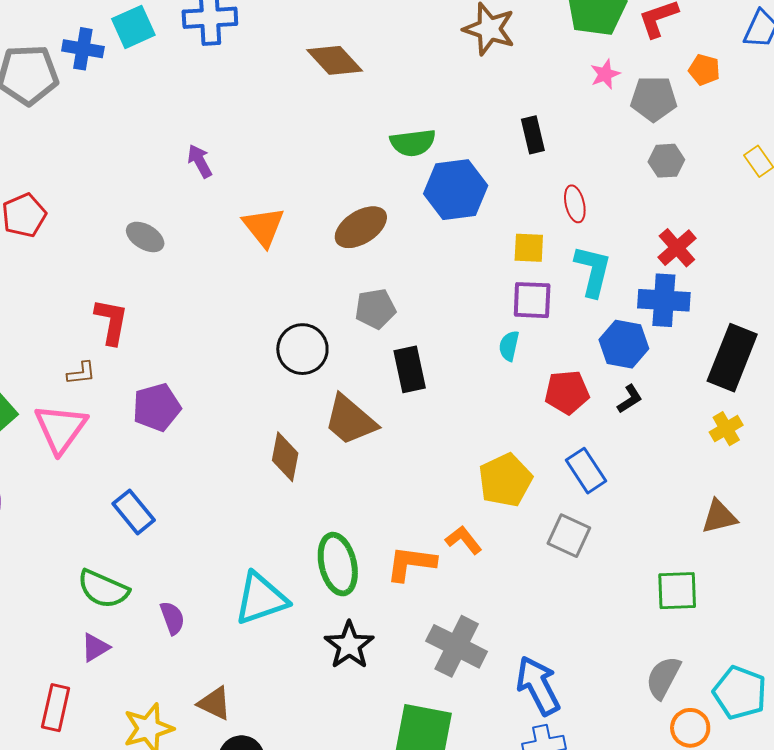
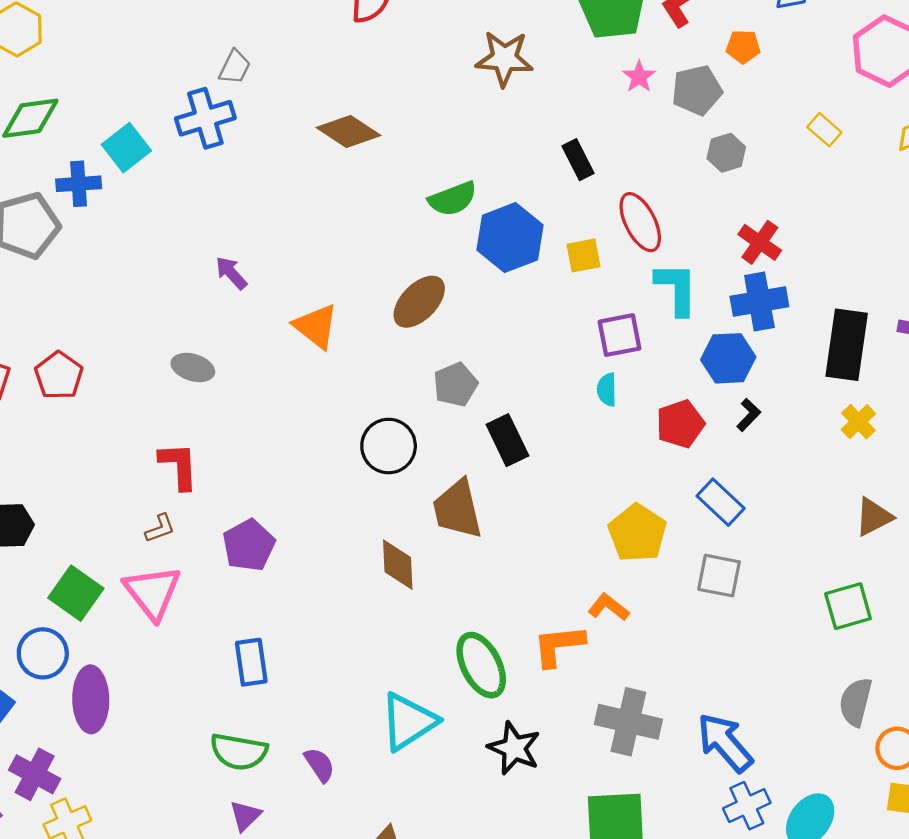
red ellipse: (575, 204) -> (640, 222), size x1.5
yellow square: (529, 248) -> (583, 256), moved
brown trapezoid: (350, 420) -> (457, 509), turned 50
blue rectangle: (134, 512) -> (251, 662), turned 45

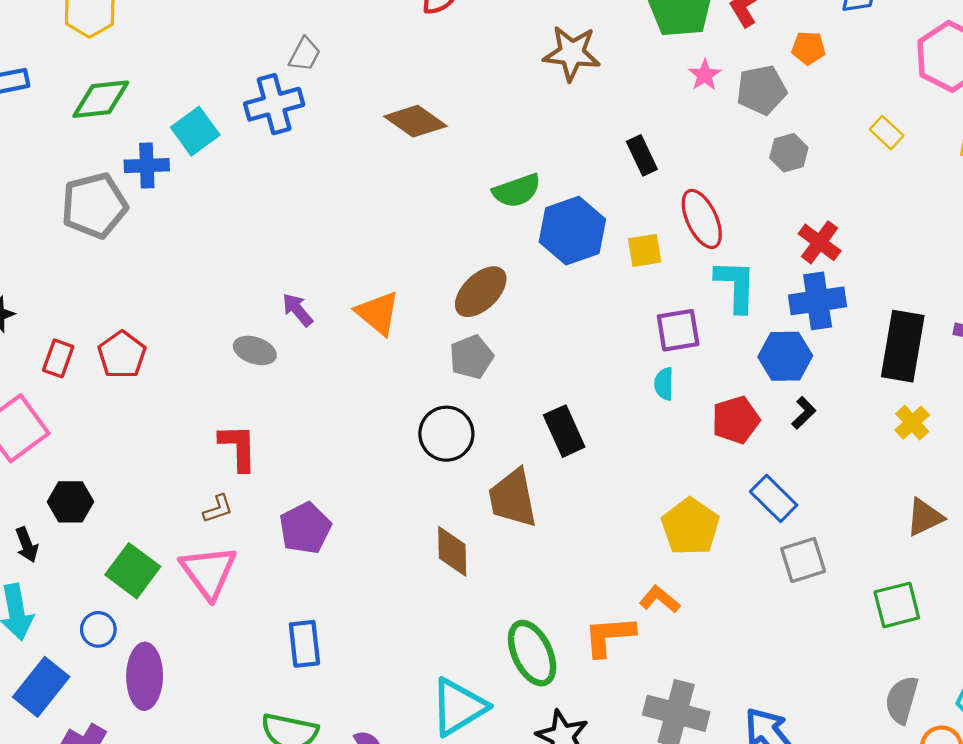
purple arrow: (231, 273) -> (298, 310), moved
gray pentagon: (455, 385) -> (471, 357), moved
gray square: (719, 576) -> (803, 560), moved, turned -30
blue circle: (43, 653) -> (98, 629), size x0.7

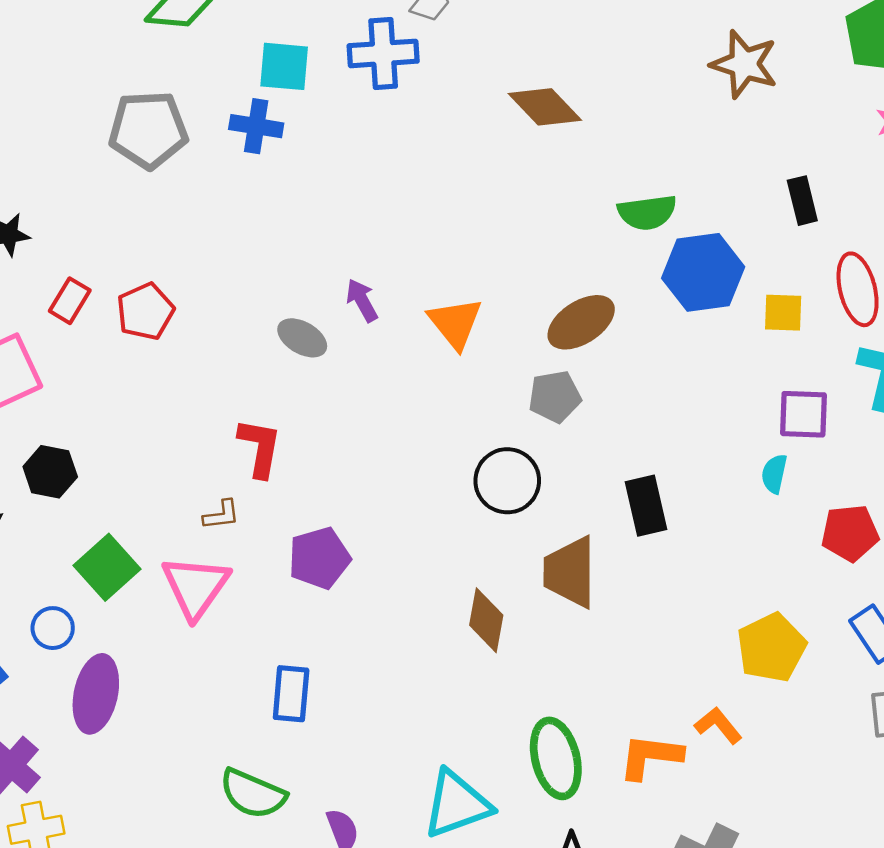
cyan square: (195, 131) -> (284, 66), turned 30
blue cross: (147, 166) -> (256, 126), moved

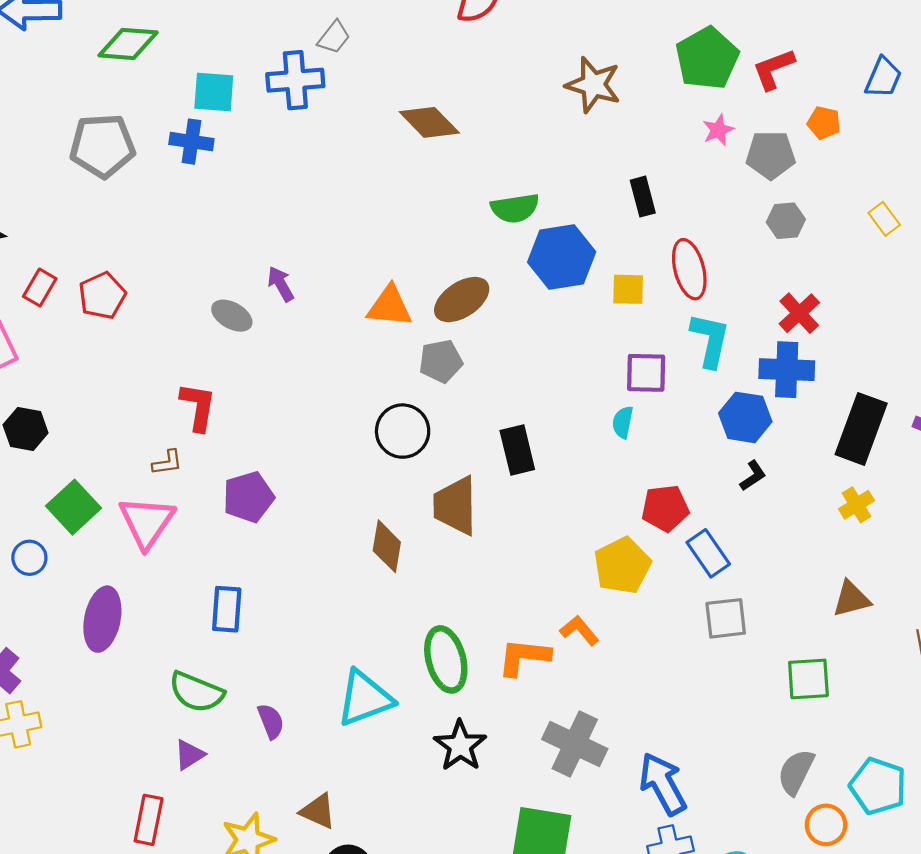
orange triangle: (455, 323) -> (390, 306), moved, turned -45
red pentagon: (850, 533) -> (665, 508), moved
purple ellipse: (96, 694) -> (102, 619), moved

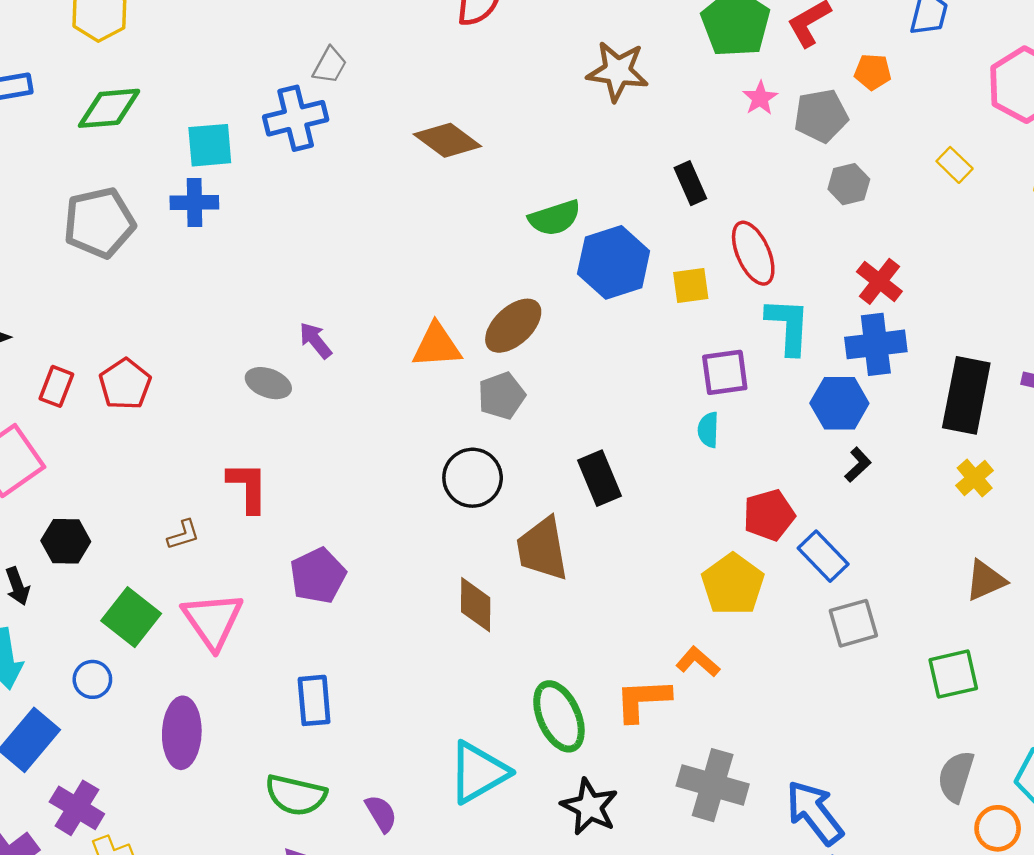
brown L-shape: (167, 463) -> (183, 535), moved

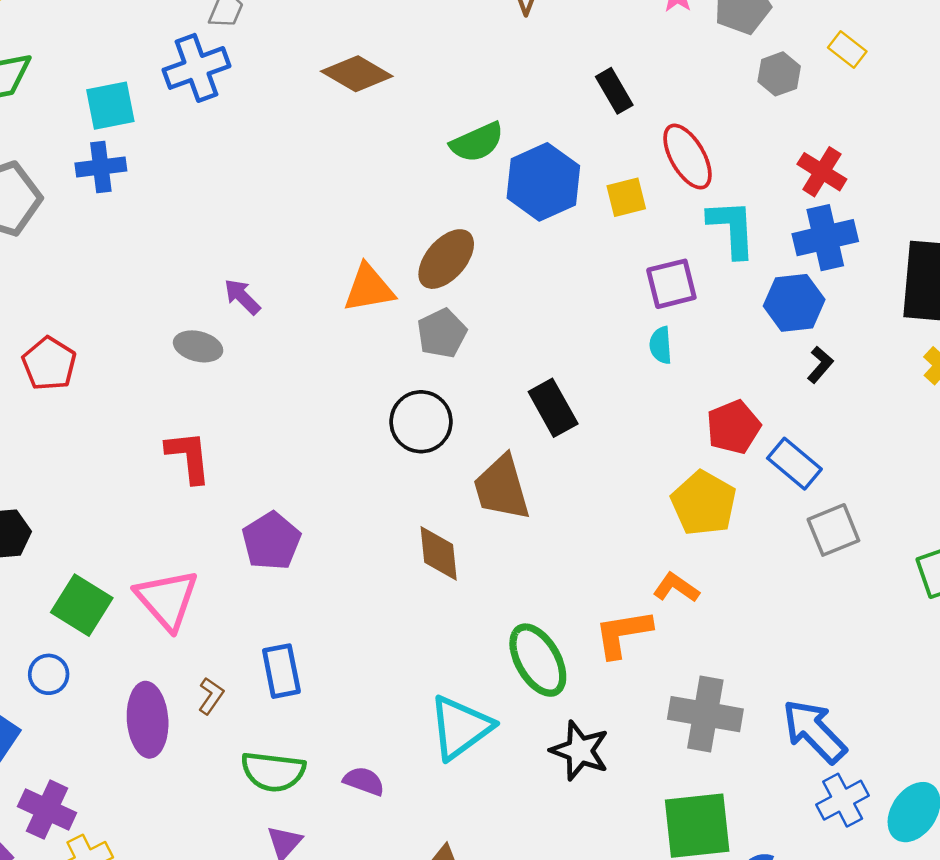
yellow rectangle: (955, 165) -> (847, 49), moved
brown L-shape: (183, 535) -> (211, 696), moved, turned -32
purple semicircle: (381, 814) -> (364, 781), turned -33

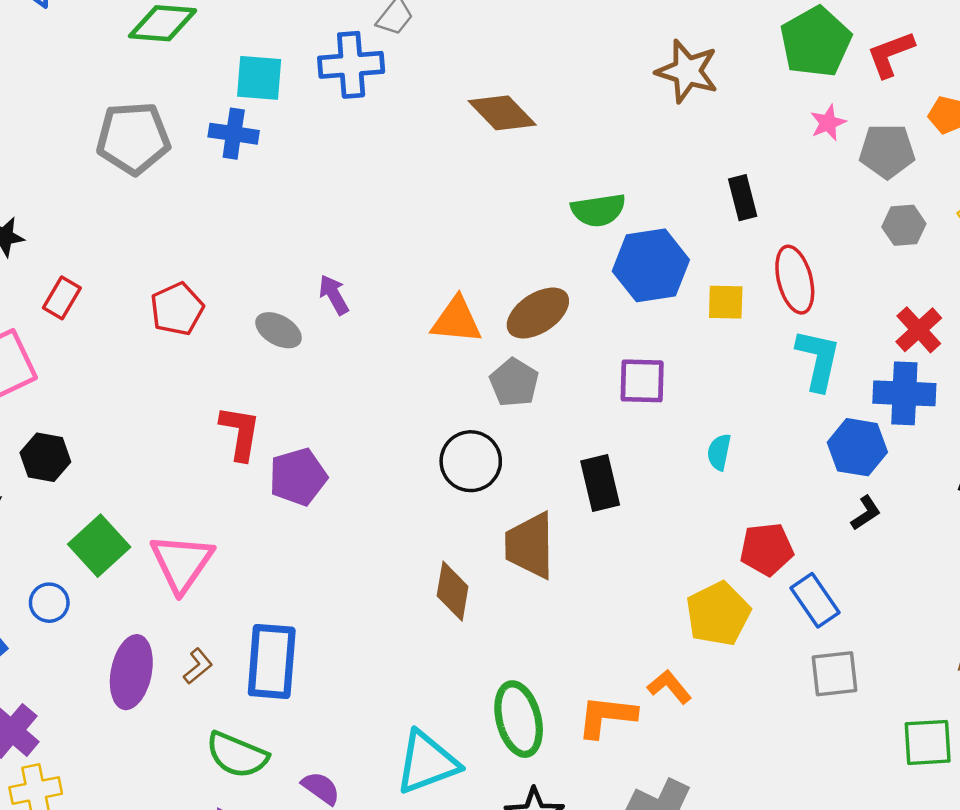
purple square: (671, 284) -> (642, 381), moved
gray pentagon: (442, 333) -> (514, 382), turned -30
red pentagon: (49, 364) -> (177, 309), moved
purple pentagon: (271, 541) -> (298, 477), moved
blue rectangle: (281, 671) -> (272, 661), size x1.4

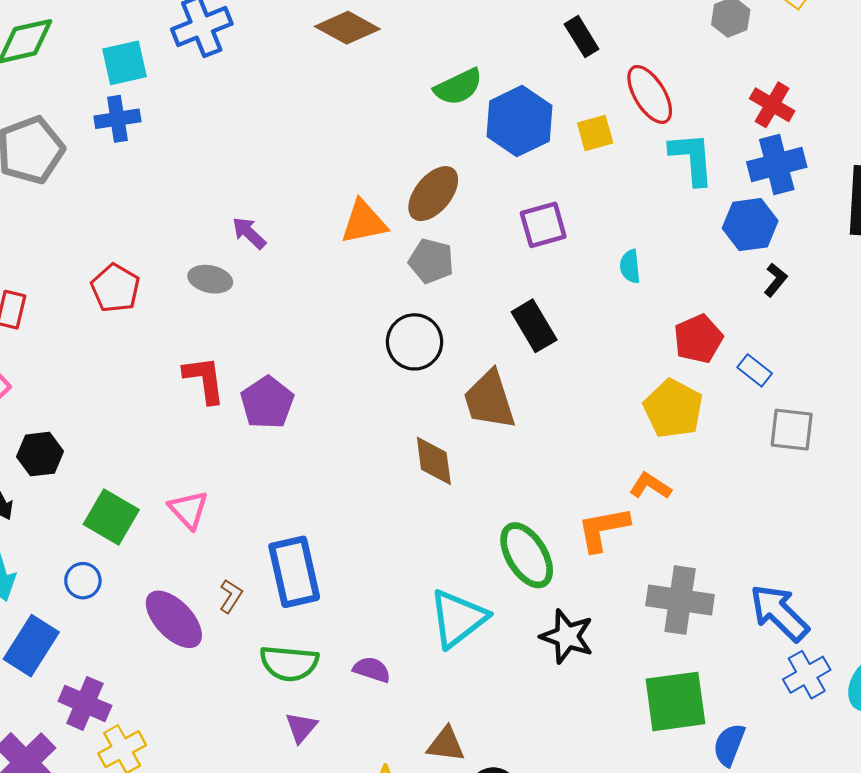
pink triangle: (182, 563) -> (188, 510), size x0.7
blue rectangle: (815, 600) -> (755, 370), size x0.7
purple ellipse: (131, 672) -> (174, 619), turned -38
gray square: (834, 674) -> (792, 430), turned 30

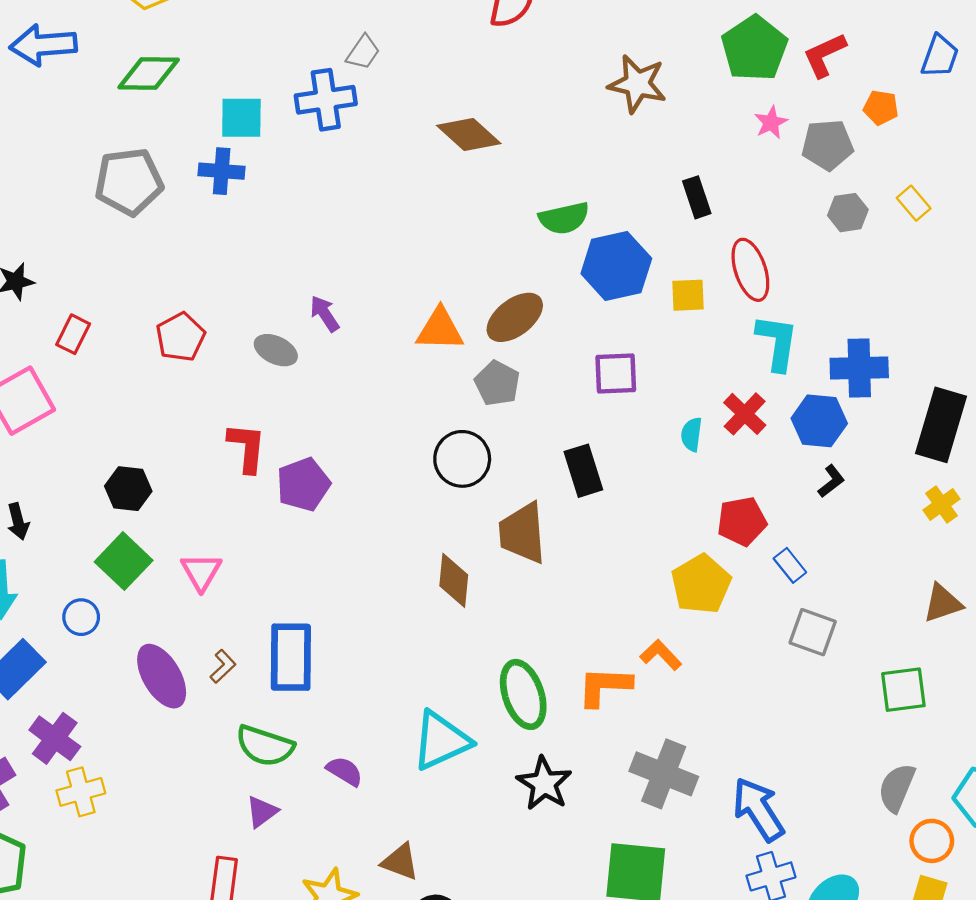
red cross: (772, 105) -> (745, 414), moved
black hexagon: (40, 454) -> (128, 489), moved

